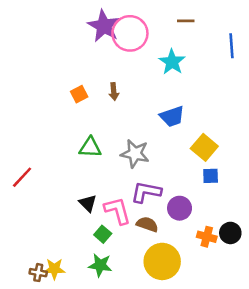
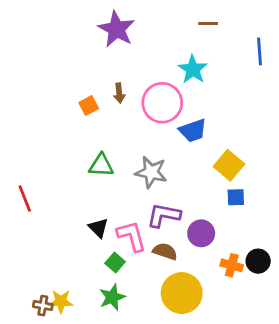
pink circle: (130, 33) -> (162, 103), moved
brown arrow: (114, 92) -> (119, 93), moved
red line: (22, 177) -> (25, 199), turned -65
green star: (100, 265) -> (112, 297), turned -30

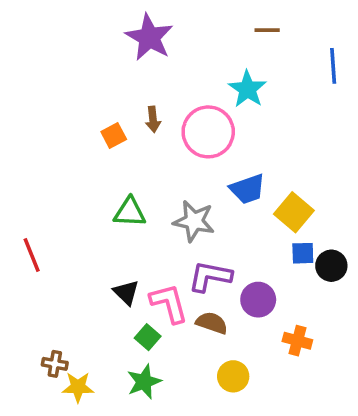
blue trapezoid: (193, 131) -> (247, 189), moved
black circle: (258, 261) -> (331, 266), moved
yellow circle: (182, 293) -> (233, 376), size x0.6
brown cross: (43, 306) -> (55, 364), moved

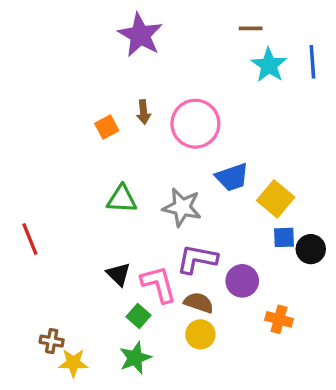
cyan star: (247, 89) -> (269, 65), moved
yellow circle: (233, 376) -> (200, 334), moved

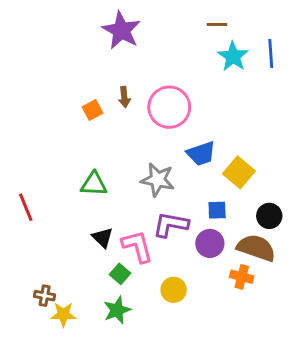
green triangle: (122, 199) -> (94, 184), moved
blue square: (284, 237) -> (217, 210), moved
brown semicircle: (199, 303) -> (256, 248), moved, size x1.5

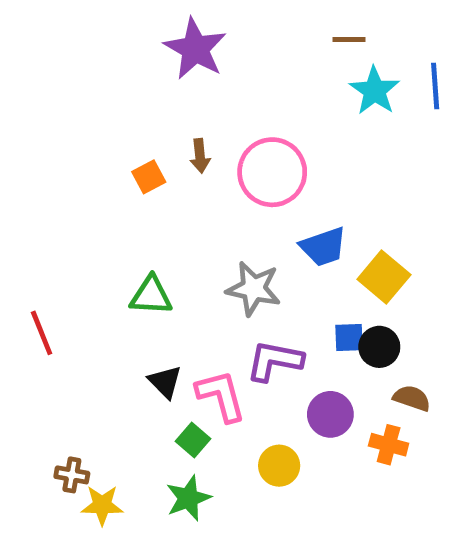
black circle: (269, 216) -> (379, 347), moved
purple circle: (210, 243) -> (330, 414), moved
brown semicircle: (256, 248) -> (412, 398), size x0.6

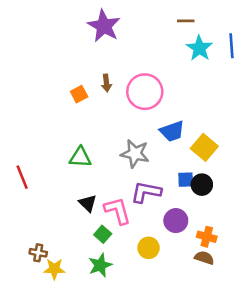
brown semicircle: (412, 398) -> (204, 258), moved

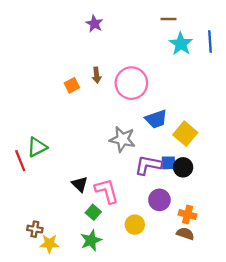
purple star: (104, 26) -> (94, 24), size x0.6
green triangle: (80, 157) -> (37, 147), moved, turned -30
purple L-shape: (146, 192) -> (148, 165), moved

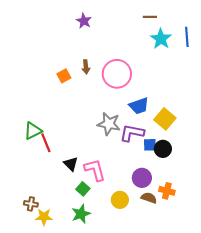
red line: (20, 161) -> (46, 143), moved
purple L-shape: (148, 165) -> (132, 133), moved
brown semicircle: (185, 234) -> (149, 198), moved

